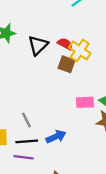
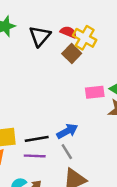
brown square: (66, 64) -> (72, 54), turned 30
gray line: (26, 120) -> (67, 152), moved

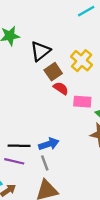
red semicircle: (68, 32) -> (61, 88), moved
brown square: (72, 54) -> (53, 72), moved
pink rectangle: (95, 92) -> (82, 102), moved

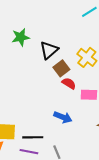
blue arrow: (49, 144) -> (63, 117), moved, turned 42

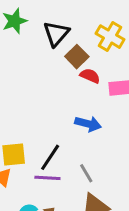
black line: (33, 137) -> (50, 157), turned -48

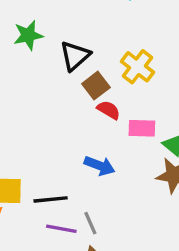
black line: (50, 157) -> (51, 199), turned 44
purple line: (47, 178) -> (61, 229), moved

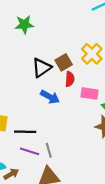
black triangle: (75, 56) -> (42, 68), moved
red semicircle: (109, 110) -> (70, 79), turned 56
blue arrow: (100, 166) -> (50, 97), moved

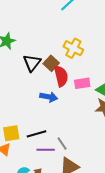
black triangle: (42, 68) -> (32, 63), moved
red semicircle: (70, 79) -> (61, 76), size x1.5

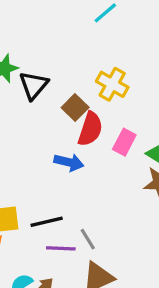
black triangle: (32, 63) -> (34, 85), moved
red semicircle: (61, 76) -> (90, 129), turned 30
pink rectangle: (82, 83) -> (124, 142), turned -56

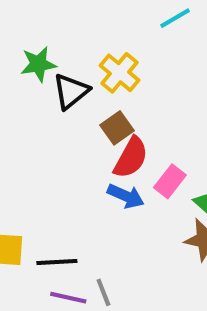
yellow cross: (112, 84) -> (119, 73), moved
blue arrow: (69, 162) -> (126, 196), moved

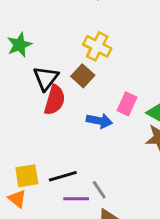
yellow cross: (119, 73) -> (97, 46), moved
black triangle: (71, 91) -> (46, 78), moved
red semicircle: (131, 158) -> (55, 100), moved

